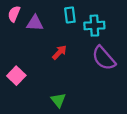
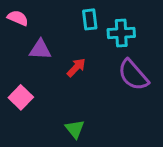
pink semicircle: (14, 14) -> (18, 18), turned 91
purple triangle: (35, 23) -> (40, 49), moved

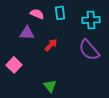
pink semicircle: (18, 18) -> (37, 14), moved
cyan cross: (121, 33) -> (91, 20), moved

